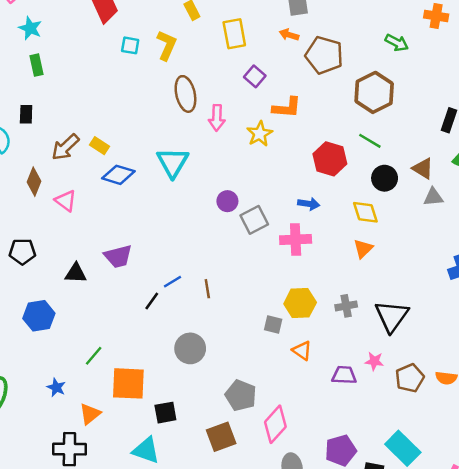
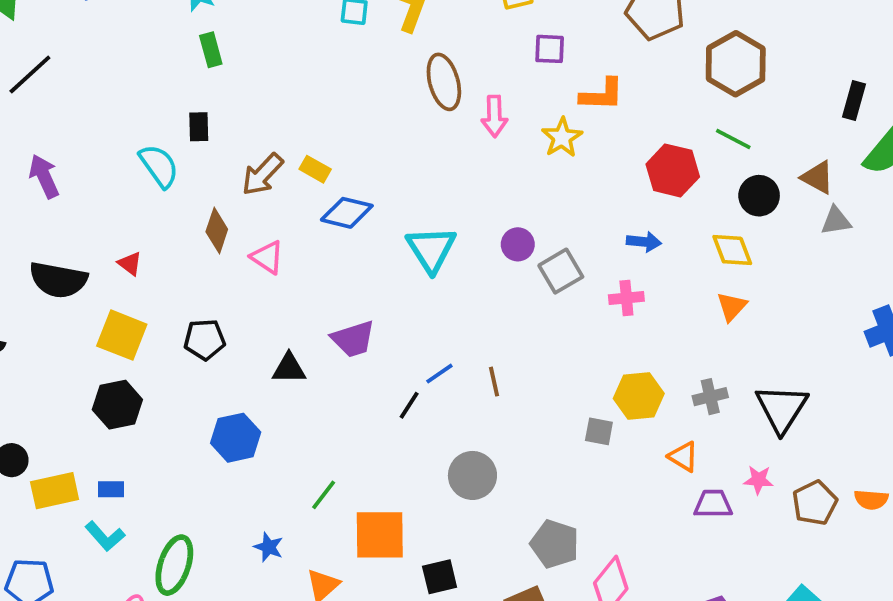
purple square: (255, 76) -> (550, 49), turned -35
cyan triangle: (173, 162) -> (431, 249), moved
pink cross: (296, 240) -> (626, 298), size x0.7
orange triangle: (302, 351) -> (683, 457), moved

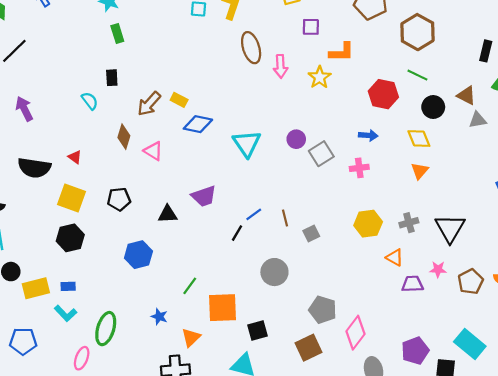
cyan semicircle: (159, 166) -> (90, 101), size x0.7
gray square: (599, 431) -> (311, 234), moved, turned -35

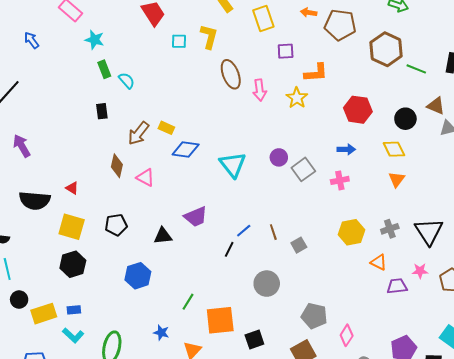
green line: (417, 75) -> (416, 69), moved
cyan semicircle: (90, 101) -> (127, 81), moved
pink diamond: (355, 333) -> (347, 335), size x0.7

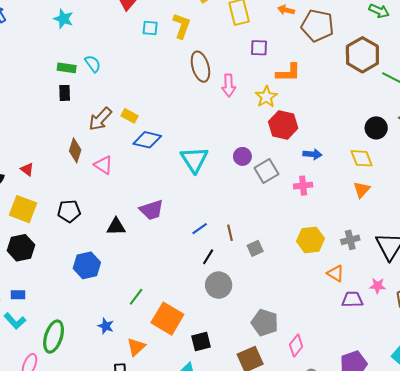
green rectangle: (104, 69) -> (67, 68), moved, turned -66
red hexagon: (358, 110) -> (283, 125), moved
black line: (229, 249) -> (208, 257), moved
orange square: (220, 320) -> (167, 319), turned 32

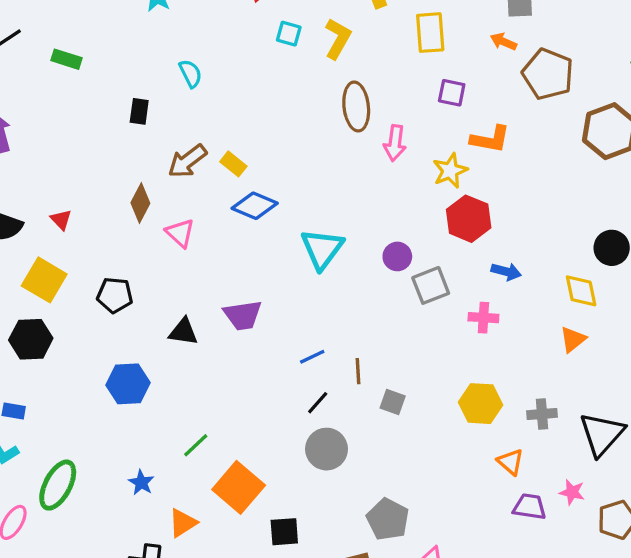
green rectangle: (67, 68) -> (67, 59), moved
gray square: (255, 248) -> (393, 402), turned 35

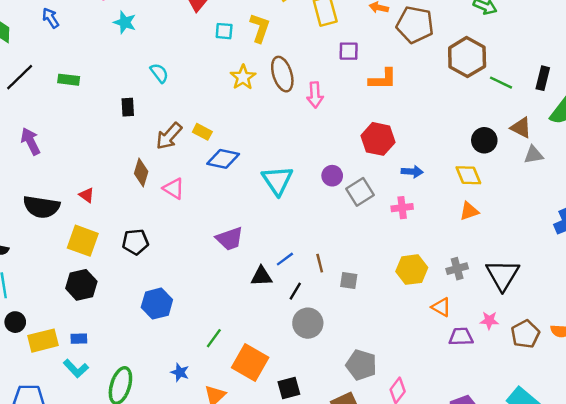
yellow star: (450, 171) -> (243, 77), moved
black triangle: (183, 332) -> (261, 276), moved
orange triangle: (573, 339) -> (469, 211), turned 30

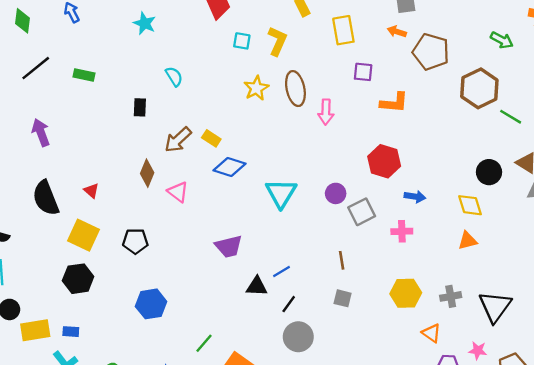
black semicircle: (41, 207) -> (46, 198), turned 54
brown line: (320, 263) -> (342, 260), moved

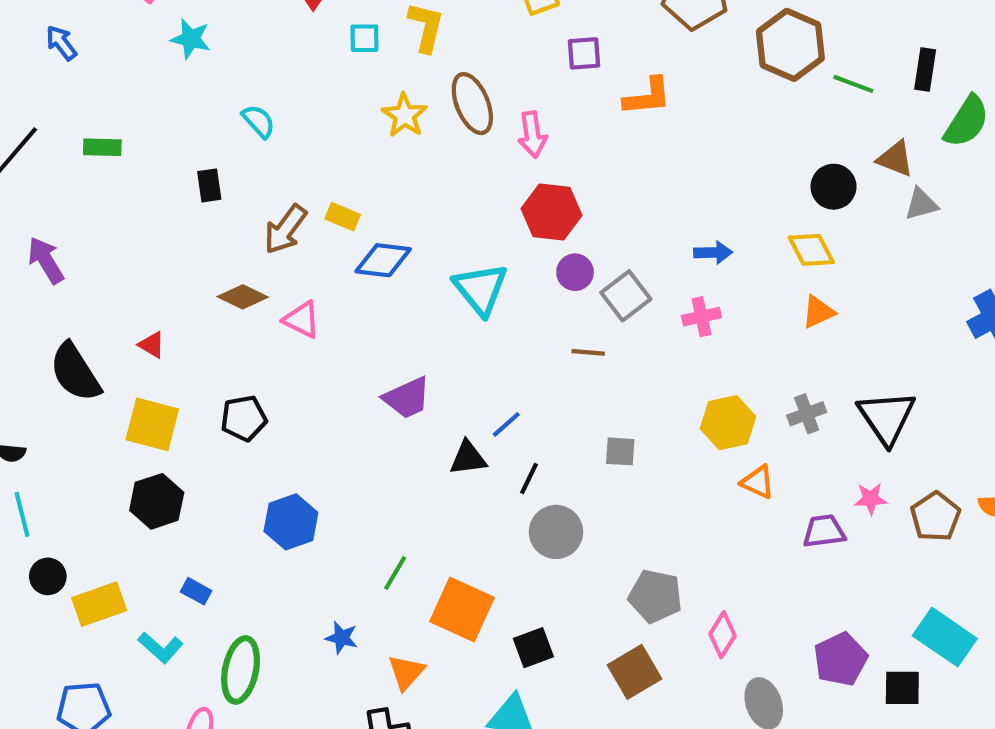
red hexagon: (384, 161) -> (552, 212), moved
brown diamond: (147, 173) -> (243, 297), turned -76
brown line: (342, 260) -> (588, 352), moved, turned -66
blue rectangle: (71, 332) -> (196, 591), moved, turned 35
orange triangle: (431, 333) -> (758, 482), moved

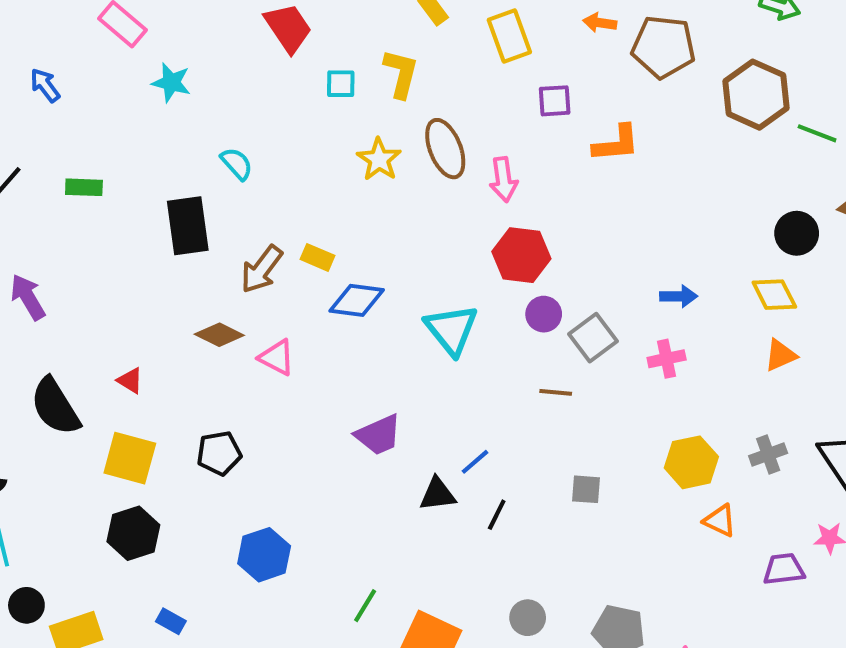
black rectangle: (209, 185) -> (188, 226), size x1.8
gray circle: (556, 532) -> (528, 618), moved, size x0.7

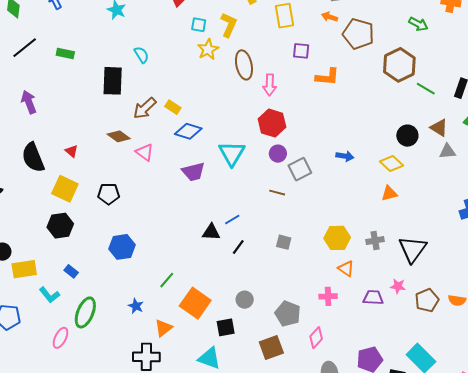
yellow star: (379, 159) -> (208, 49), moved
yellow diamond: (774, 295) -> (391, 163), turned -30
pink cross: (667, 359) -> (328, 296), moved
purple trapezoid: (378, 435) -> (193, 172), moved

